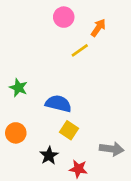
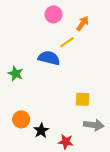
blue semicircle: (58, 104) -> (49, 58), moved
yellow square: (69, 130) -> (83, 99), moved, turned -32
orange circle: (16, 133) -> (21, 119), moved

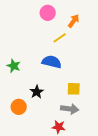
blue semicircle: (49, 58) -> (52, 62), moved
gray arrow: (94, 125) -> (70, 109), moved
black star: (41, 131) -> (37, 92), moved

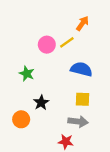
pink circle: (48, 13) -> (47, 45), moved
blue semicircle: (52, 62) -> (81, 69), moved
green star: (14, 66) -> (27, 74), moved

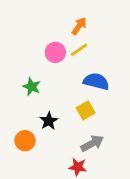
orange arrow: (82, 23) -> (79, 26), moved
yellow square: (82, 99) -> (86, 110), moved, turned -32
gray arrow: (78, 122) -> (92, 143), turned -36

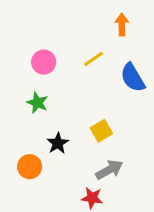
orange arrow: (79, 26) -> (122, 25), moved, turned -36
pink circle: (55, 52) -> (44, 62), moved
blue semicircle: (96, 81) -> (133, 78), moved, turned -135

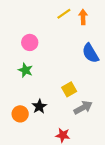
yellow line: (94, 59) -> (64, 14), moved
black star: (58, 143) -> (39, 106), moved
gray arrow: (109, 170) -> (83, 108), moved

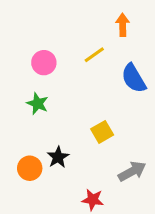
yellow line: (64, 14) -> (94, 55), moved
gray arrow: (83, 108) -> (132, 171), moved

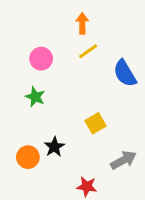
orange arrow: (123, 25) -> (82, 23), moved

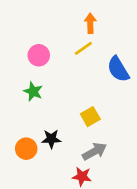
orange arrow: (82, 23) -> (90, 23), moved
black star: (54, 147) -> (51, 139), turned 30
gray arrow: (123, 160) -> (94, 151), moved

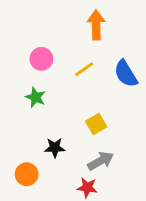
orange arrow: (90, 23) -> (96, 25), size x1.4
yellow line: (83, 48) -> (84, 69), moved
orange circle: (26, 149) -> (27, 174), moved

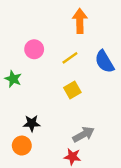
green star: (36, 97) -> (13, 79), moved
yellow square: (96, 124) -> (72, 90), moved
black star: (55, 148) -> (32, 123), moved

